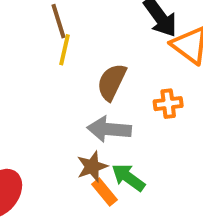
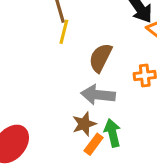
green arrow: (128, 177) -> (112, 133), turned 40
orange rectangle: (105, 192) -> (94, 144), turned 75

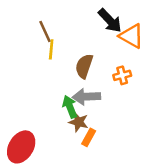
brown star: (84, 124) -> (79, 122), turned -30
green arrow: (112, 133) -> (70, 107), moved

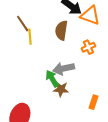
brown semicircle: (84, 66) -> (61, 30), moved
orange rectangle: (89, 137) -> (93, 102), moved

